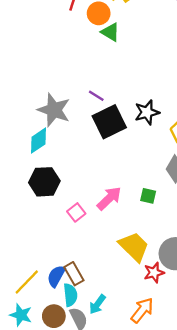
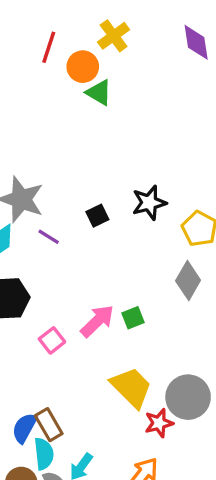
purple line: (96, 96) -> (49, 237), moved
black square: (109, 122) -> (97, 216), size x0.5
green square: (148, 196) -> (133, 318), moved, turned -35

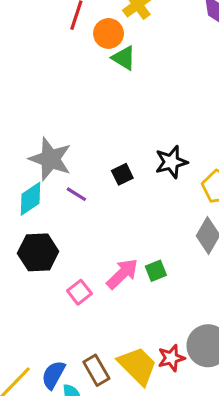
yellow trapezoid: (131, 387) -> (138, 366), moved
red star: (159, 423) -> (171, 358), moved
brown rectangle: (49, 425) -> (96, 370), moved

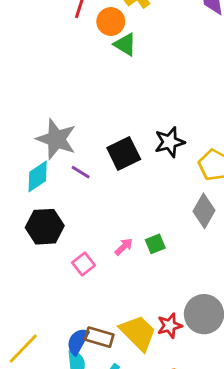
black square: (122, 174) -> (124, 153), size x1.6
pink arrow: (122, 274) -> (124, 247), size x0.6
brown rectangle: (96, 370) -> (99, 337), turned -44
blue semicircle: (53, 375) -> (78, 341), moved

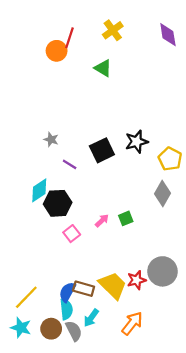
orange circle: (111, 22) -> (57, 51), moved
gray star: (56, 139) -> (51, 139), size x0.5
cyan diamond: (38, 176) -> (39, 190), moved
black hexagon: (45, 227) -> (58, 203), moved

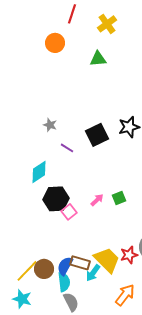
red line: (70, 38) -> (72, 14), moved
green triangle: (103, 68) -> (98, 59), turned -36
black hexagon: (58, 203) -> (56, 199), moved
cyan arrow: (91, 318) -> (93, 273), moved
brown circle: (51, 329) -> (44, 269), moved

